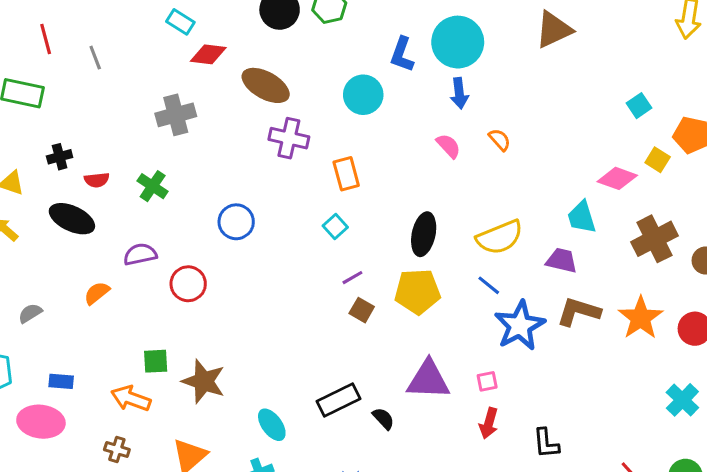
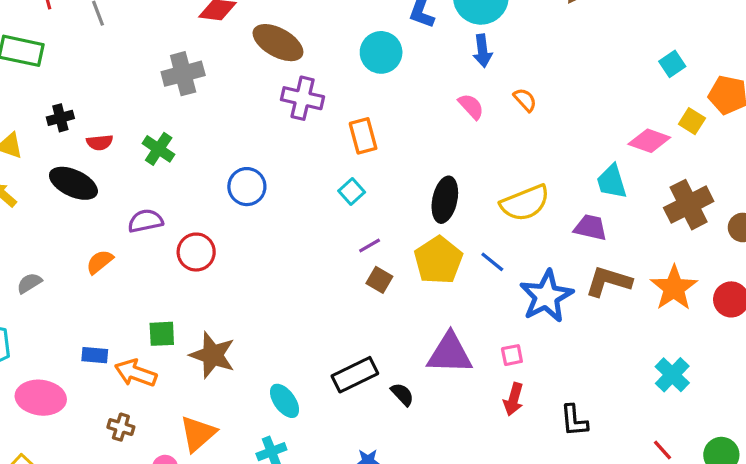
blue line: (489, 285) -> (492, 262), moved
yellow pentagon: (417, 291) -> (438, 260), turned -30
blue rectangle: (61, 381) -> (95, 355), moved
cyan cross: (682, 400) -> (672, 375), moved

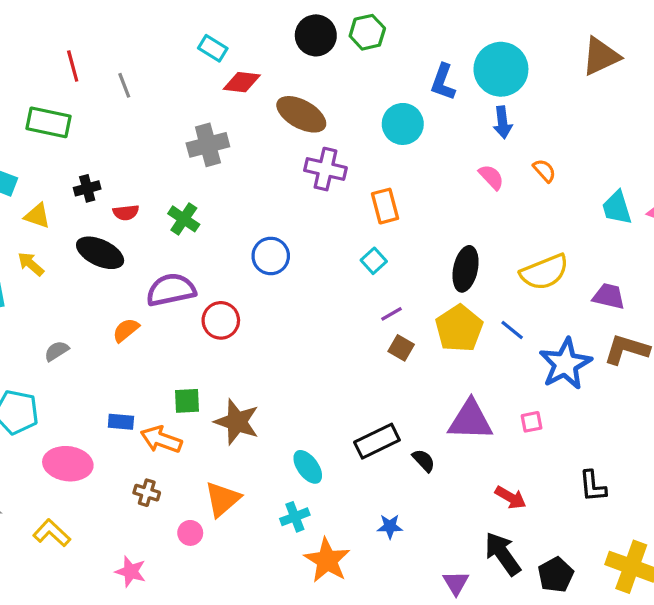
cyan trapezoid: (612, 182) -> (617, 208), moved
purple semicircle: (145, 221) -> (171, 290), size x1.4
red arrow: (514, 399) -> (511, 497), moved, turned -76

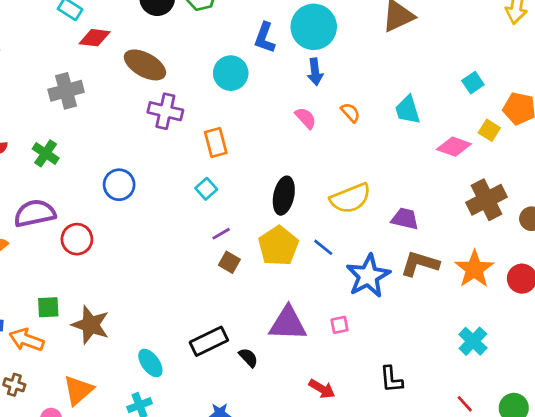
cyan trapezoid: (617, 208) -> (408, 110), moved

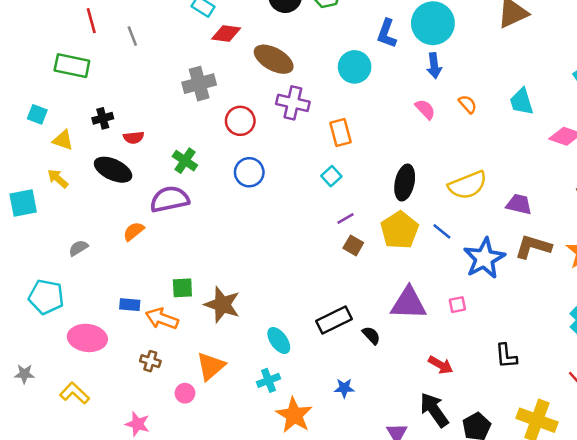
green cross: (46, 153) -> (185, 161), moved
red circle: (77, 239) -> (240, 121), moved

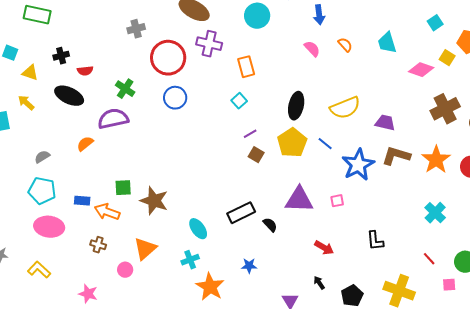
gray cross: (199, 84) -> (136, 29), size x0.7
red circle: (240, 121) -> (168, 58), size x1.5
cyan pentagon: (46, 297) -> (42, 191), moved
black arrow: (434, 410) -> (319, 283), size x0.5

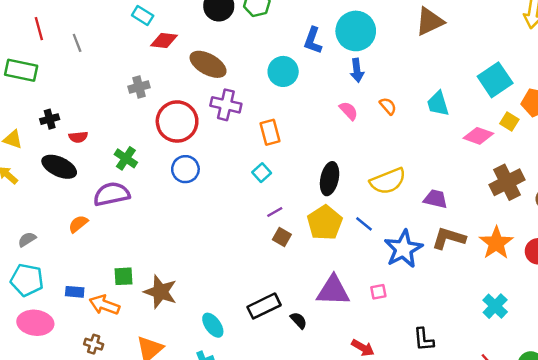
cyan square: (435, 23) -> (495, 80), size x1.8

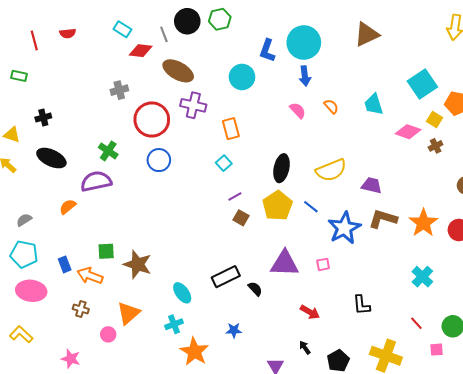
gray line: (77, 43) -> (164, 34), moved
green rectangle: (21, 70) -> (19, 76), size x0.6
red semicircle: (78, 137) -> (68, 33), moved
brown cross: (507, 182) -> (436, 146), moved, size x0.5
blue rectangle: (75, 292) -> (65, 264), turned 63

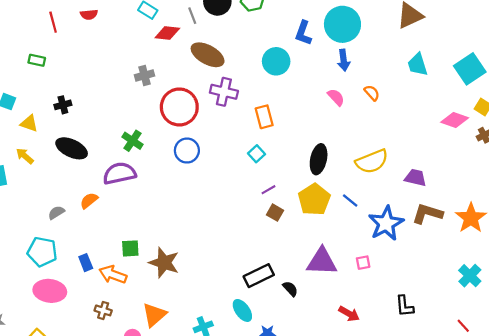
cyan trapezoid: (374, 104) -> (418, 65), moved
gray semicircle: (24, 220) -> (56, 213), moved
cyan ellipse: (182, 293) -> (242, 310), moved

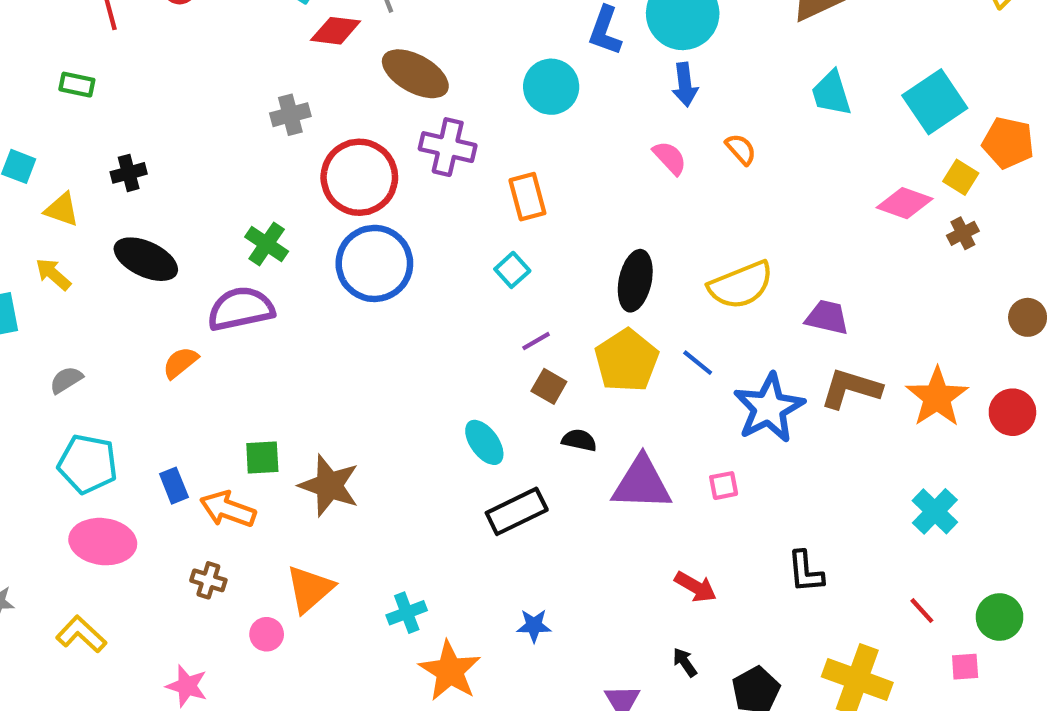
blue circle: (187, 151) -> (374, 263), size x1.5
gray semicircle: (56, 213) -> (66, 380), moved
black semicircle: (290, 289) -> (579, 440), moved, turned -35
cyan ellipse: (242, 310) -> (484, 442), moved

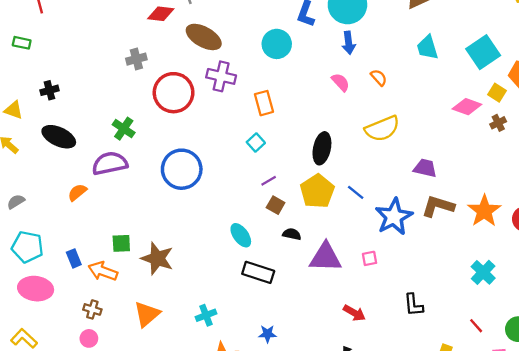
blue circle: (374, 263) -> (182, 169), moved
yellow semicircle: (741, 285) -> (382, 129), moved
black rectangle: (517, 511) -> (258, 272), turned 44
cyan cross: (407, 613) -> (206, 315), moved
pink circle: (267, 634) -> (89, 338), moved

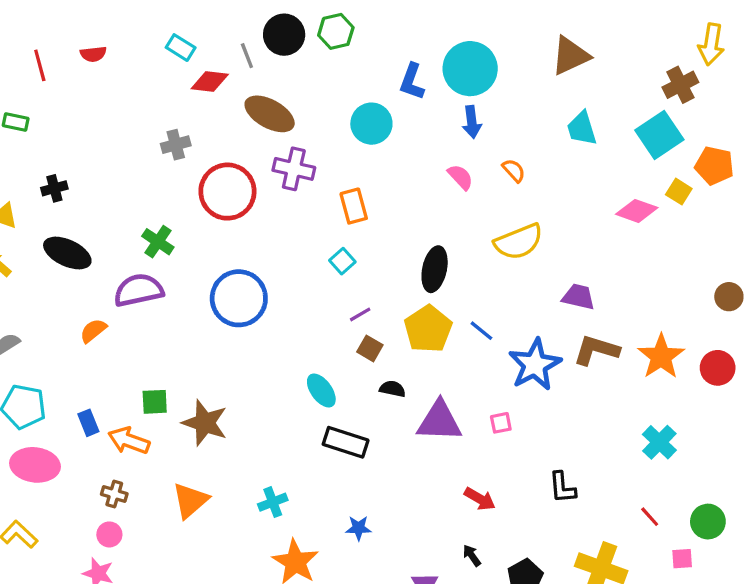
brown cross: (498, 123) -> (680, 85), moved, size x1.5

